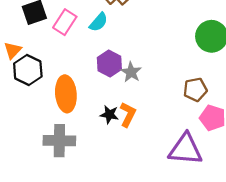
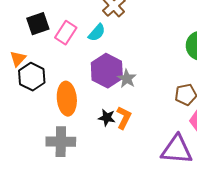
purple hexagon: (109, 63) -> (107, 71), size x1.4

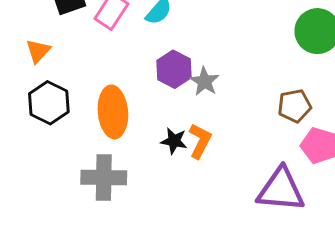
purple hexagon: (107, 71) -> (174, 69), size x0.7
black hexagon: (32, 77) -> (49, 103), moved

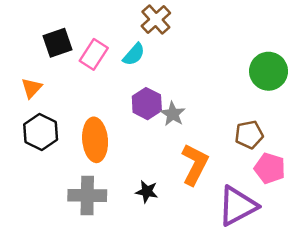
black star: (174, 141) -> (147, 192), moved
orange L-shape: (200, 141) -> (195, 164), moved, size x1.4
purple triangle: (281, 190) -> (237, 206), turned -33

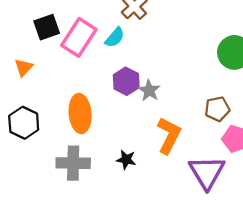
pink rectangle: (94, 54) -> (79, 37), size x1.4
black hexagon: (41, 132) -> (24, 123), moved
purple triangle: (237, 206) -> (207, 172), turned -33

